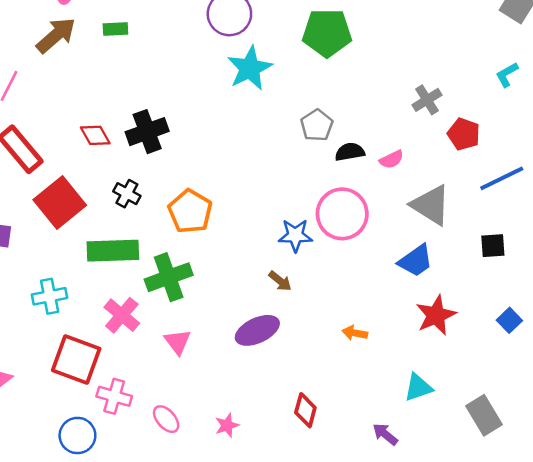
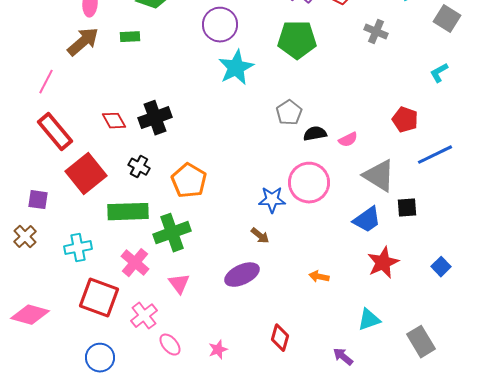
gray cross: (427, 100) -> (376, 32), moved, turned -35
black square: (493, 246) -> (407, 208), moved
pink cross: (114, 396) -> (144, 316), moved, turned 36

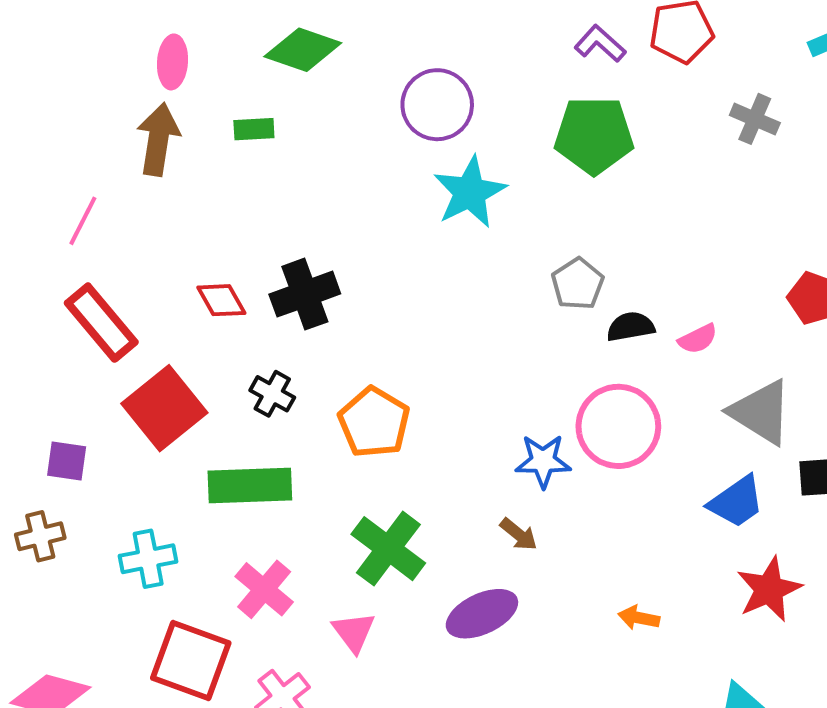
brown arrow: (83, 42) -> (158, 139), turned -40
green cross: (172, 233) -> (388, 549), moved, turned -33
brown cross: (25, 237) -> (40, 536), turned 30

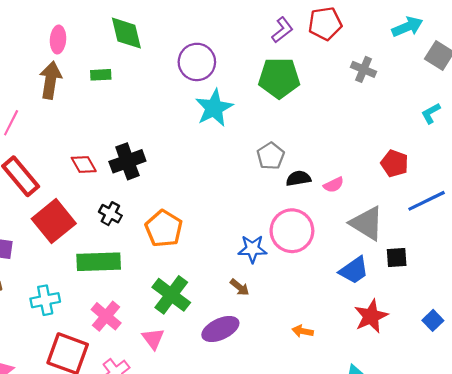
purple L-shape: (600, 44) -> (282, 30), turned 100
green diamond: (303, 50) -> (126, 33), turned 57

